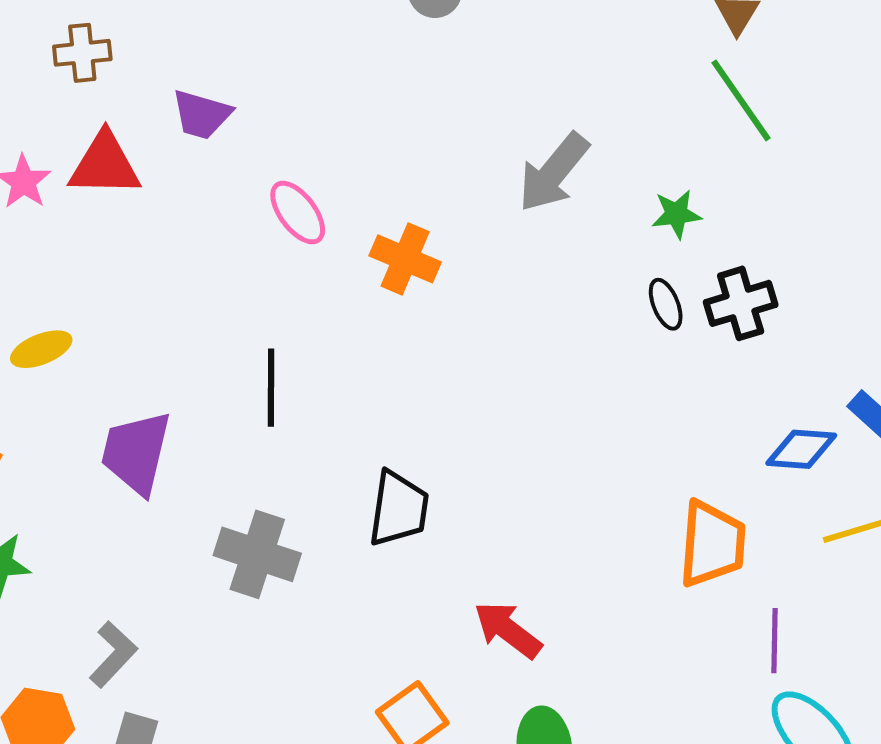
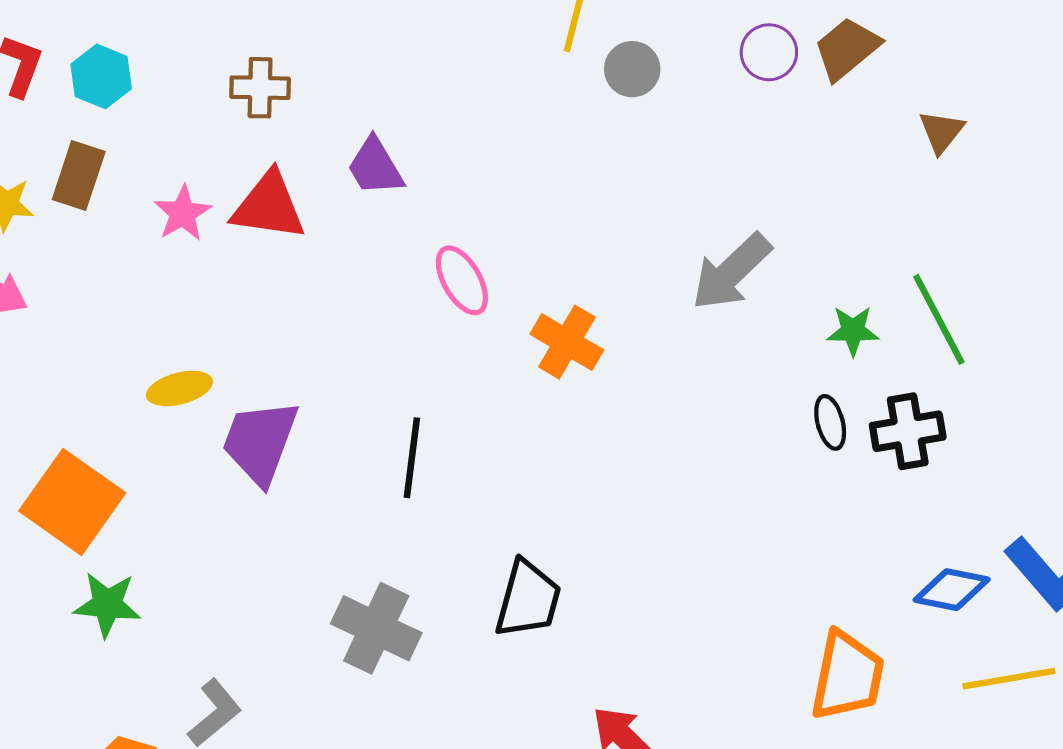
green line: (741, 100) -> (939, 319), moved
purple trapezoid: (202, 114) -> (375, 167), turned 36
purple trapezoid: (136, 453) -> (260, 442), moved

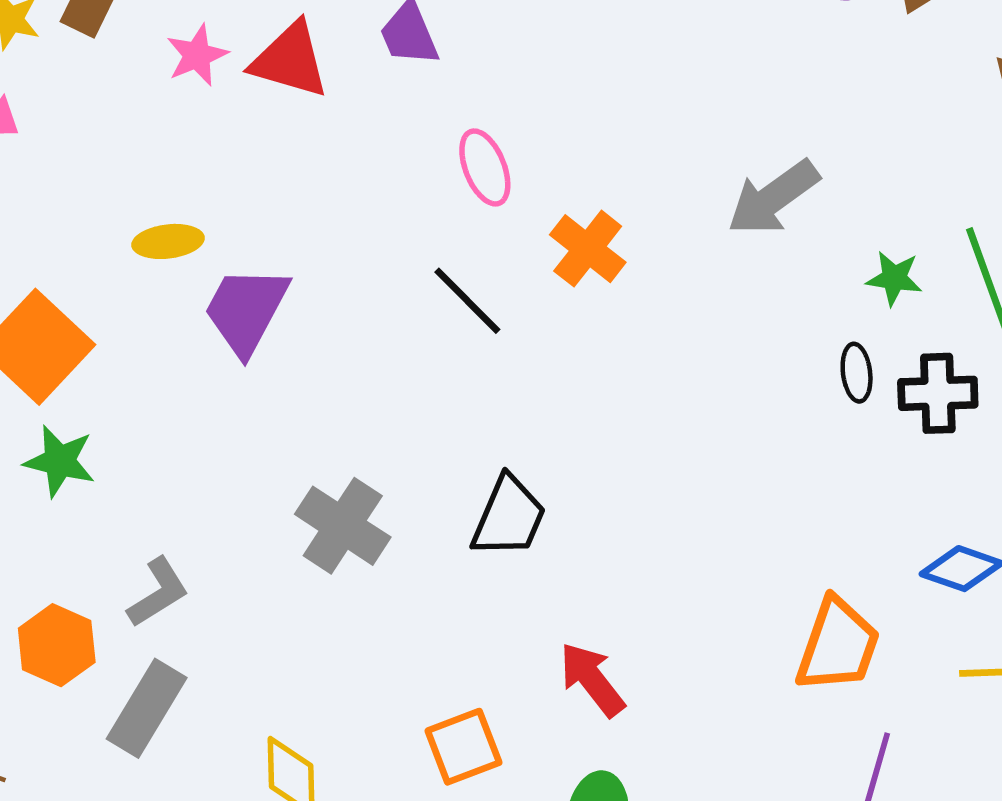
black line: (412, 458) -> (467, 301), moved, turned -60

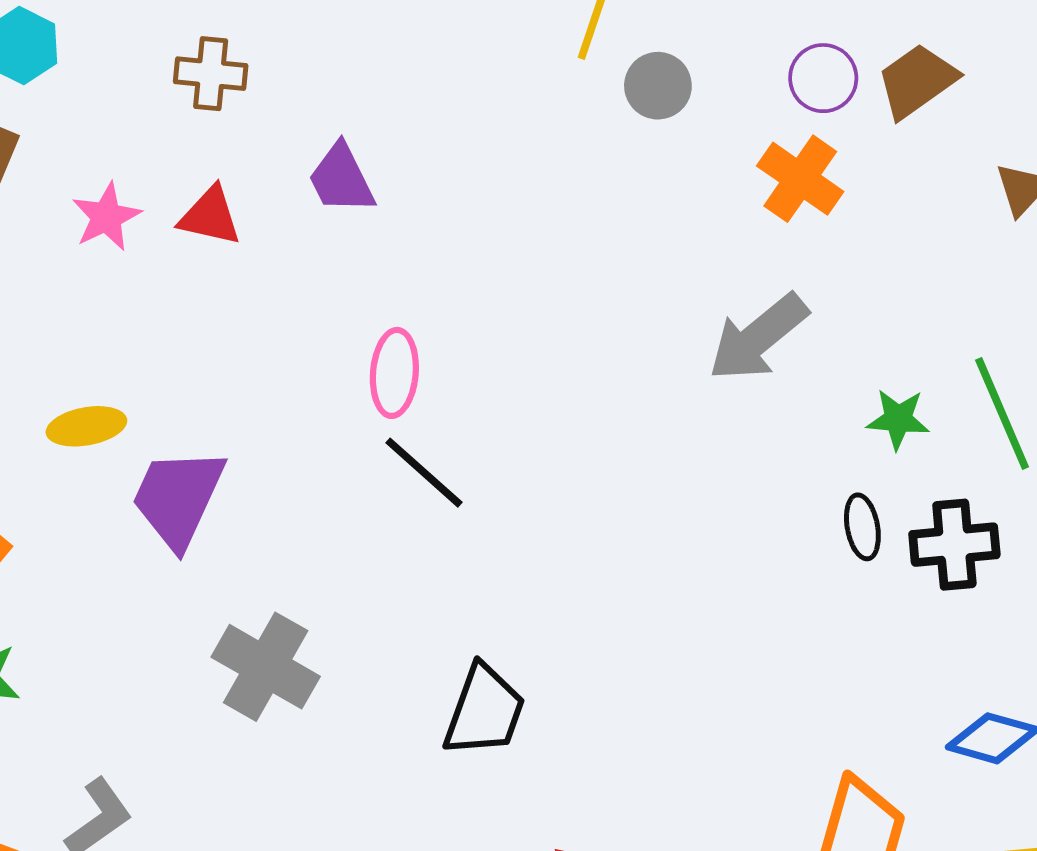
red triangle: (290, 60) -> (210, 216), size x0.7
pink ellipse: (485, 167) -> (394, 373), moved, turned 30
orange cross: (588, 249) -> (800, 179), moved
gray cross: (343, 526) -> (266, 667), moved

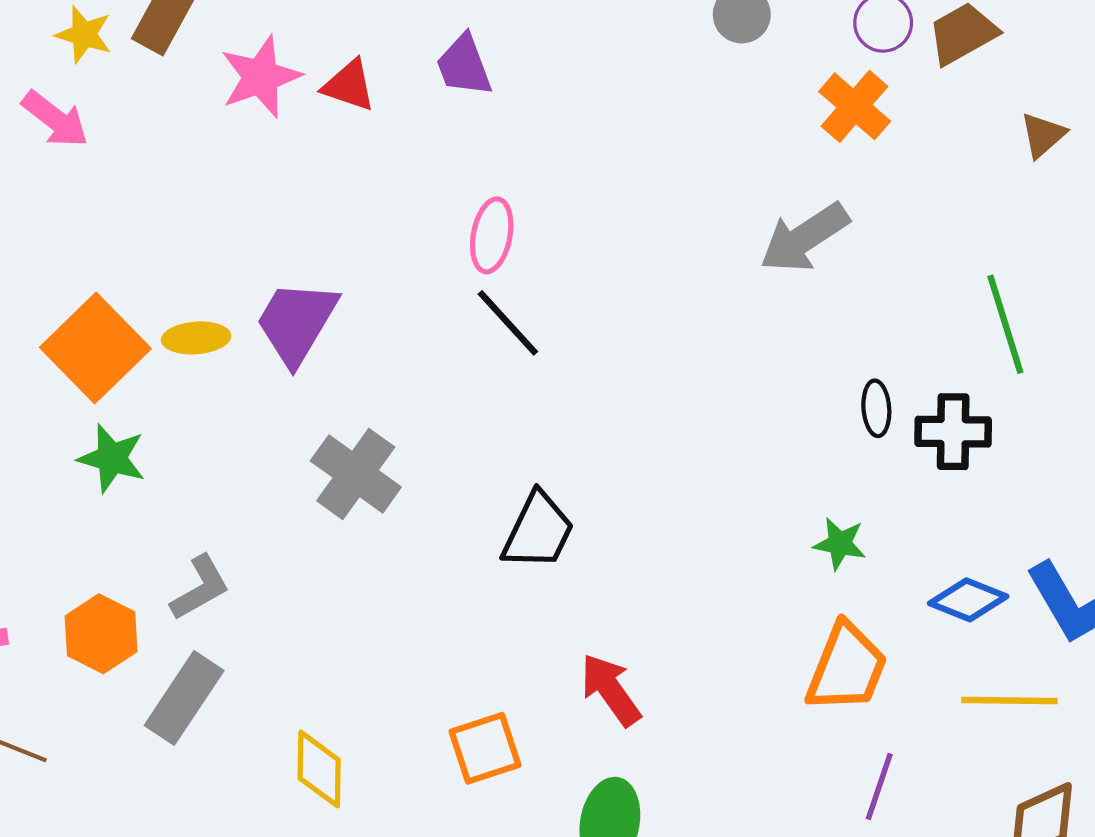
pink star: (106, 217) -> (261, 77), size x1.4
green star: (898, 419) -> (840, 544), moved
yellow ellipse: (86, 426) -> (196, 338), moved

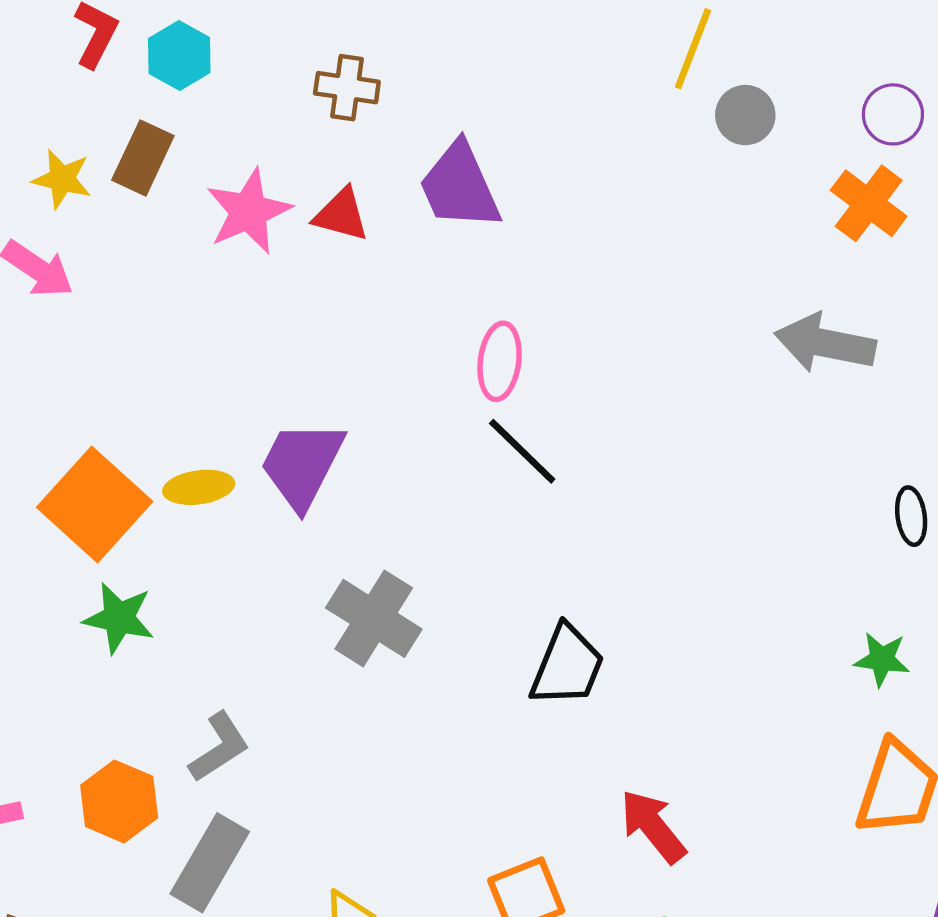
purple trapezoid: (464, 65) -> (460, 186), size x1.4
gray arrow: (804, 238) -> (825, 343), turned 48

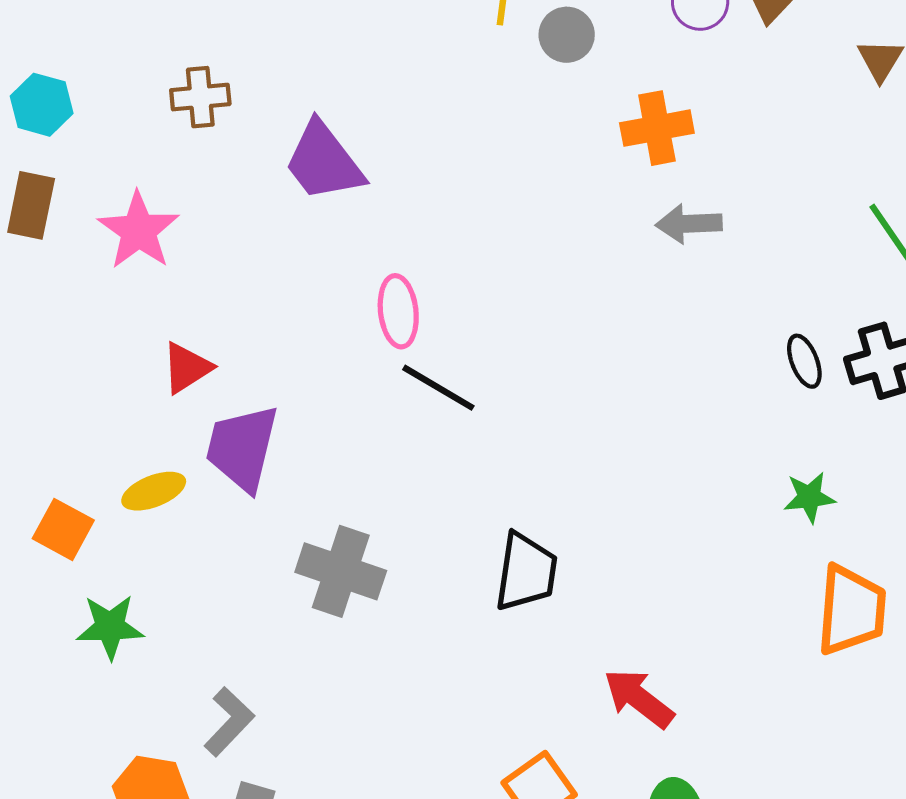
orange cross: (869, 203) -> (657, 128), moved, turned -34
red triangle: (341, 215) -> (187, 368), moved, turned -34
gray arrow: (825, 343) -> (689, 224), size x0.7
orange square: (95, 504) -> (63, 529), size x0.6

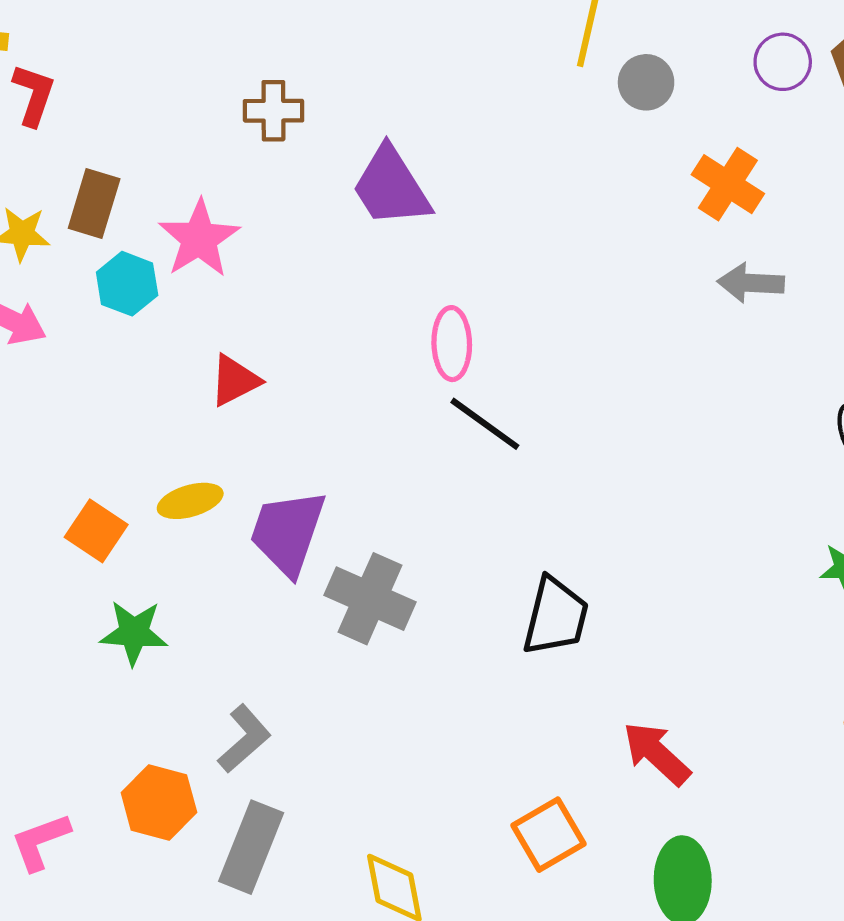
cyan hexagon: (42, 105) -> (127, 284), moved
orange cross: (657, 128) -> (728, 184), turned 38
purple trapezoid: (242, 448) -> (288, 532), moved

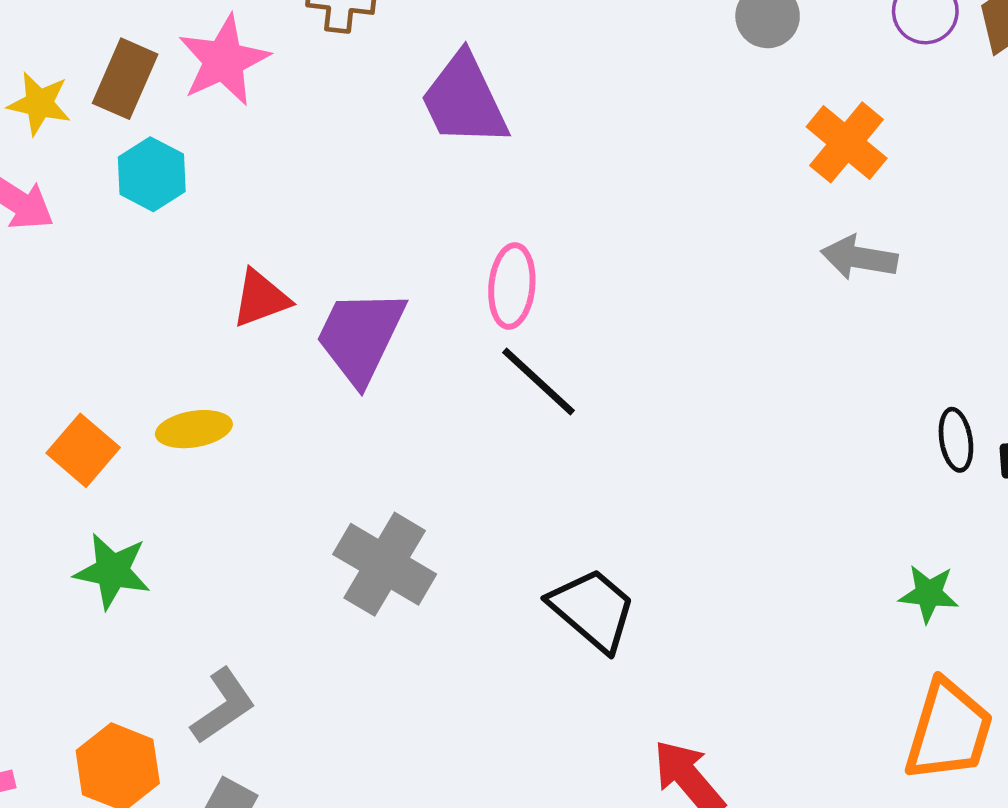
pink star: (199, 239) -> (224, 61), moved
purple trapezoid: (288, 532) -> (360, 336), moved
black trapezoid: (556, 616) -> (593, 609), turned -70

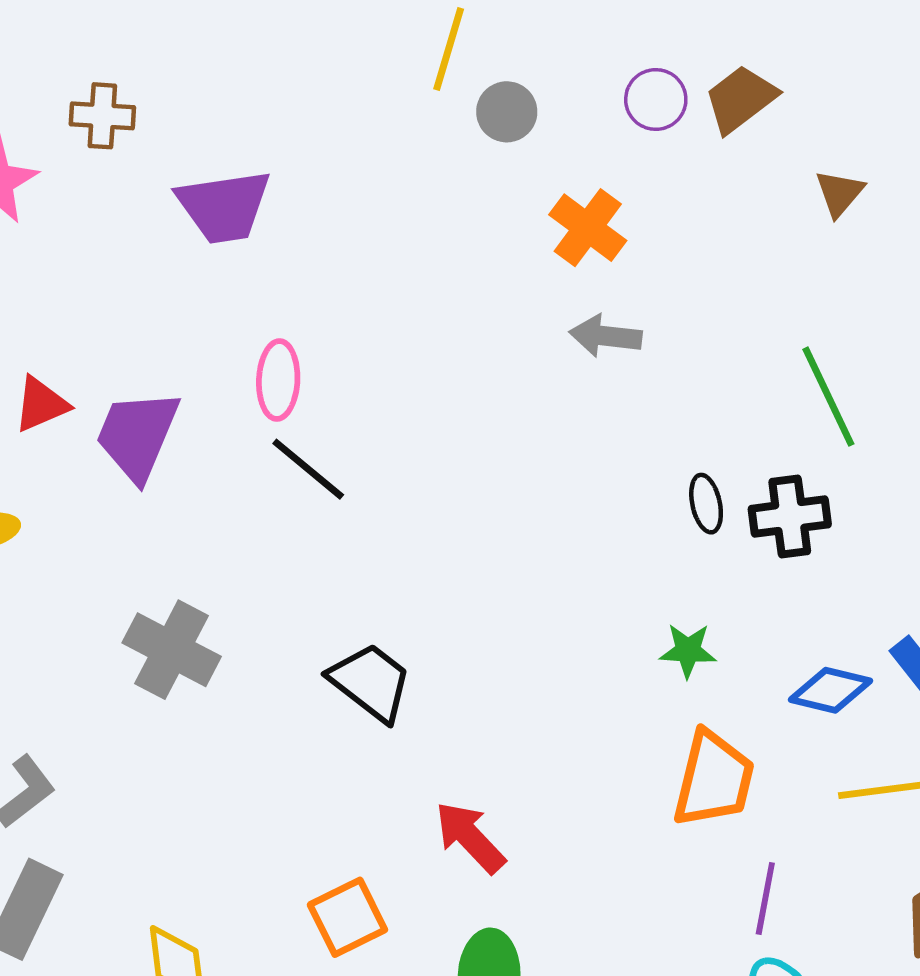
purple trapezoid: (464, 100) -> (224, 206), turned -70

